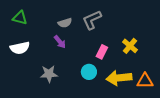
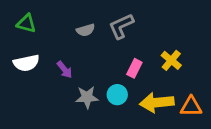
purple arrow: (60, 42) -> (65, 70), moved
gray star: (49, 74) -> (87, 97), moved

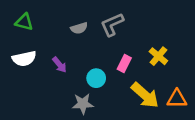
cyan circle: (117, 95) -> (96, 78), moved
gray star: (87, 97) -> (83, 104), moved
yellow arrow: (157, 103) -> (145, 95), turned -132

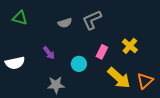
white semicircle: (24, 59) -> (15, 63), moved
orange triangle: (177, 99) -> (145, 81), turned -42
gray star: (83, 104) -> (56, 85), moved

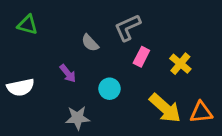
gray semicircle: (65, 23) -> (90, 43), moved, turned 64
pink rectangle: (102, 52) -> (141, 57), moved
orange triangle: (145, 81) -> (201, 112), turned 36

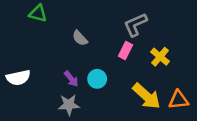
green triangle: (28, 25) -> (38, 13), moved
gray L-shape: (128, 28) -> (135, 25), moved
purple arrow: (68, 73) -> (71, 79), moved

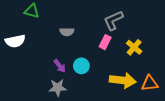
gray semicircle: (80, 38) -> (67, 32), turned -48
white semicircle: (18, 78) -> (15, 41), moved
yellow arrow: (146, 96) -> (123, 80), turned -35

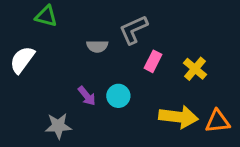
gray L-shape: (113, 20) -> (133, 30), moved
white semicircle: (15, 41) -> (22, 60), turned 138
gray star: (58, 88) -> (58, 126), moved

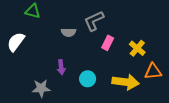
purple arrow: (87, 96) -> (61, 67), turned 32
cyan circle: (118, 96) -> (88, 79), moved
orange triangle: (218, 121) -> (153, 71), moved

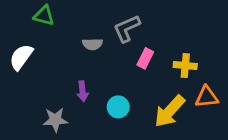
yellow cross: (137, 48) -> (185, 66), turned -35
yellow arrow: (126, 82) -> (170, 111), turned 125

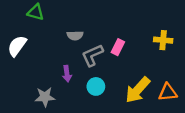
gray L-shape: (127, 28) -> (92, 55), moved
yellow cross: (185, 66) -> (163, 40), moved
orange triangle: (207, 97) -> (168, 92), moved

